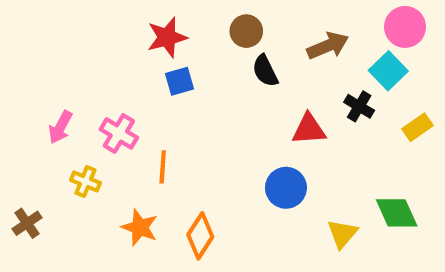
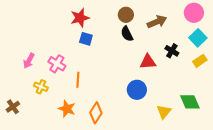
brown circle: (246, 31) -> (126, 15), moved
cyan square: (388, 71) -> (198, 38), moved
blue square: (179, 81) -> (86, 39), turned 32

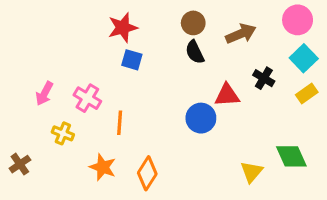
blue circle: (137, 90) -> (201, 118), moved

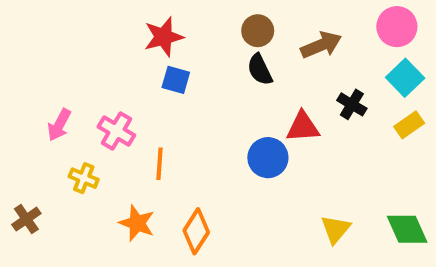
green diamond: (291, 156) -> (407, 229), moved

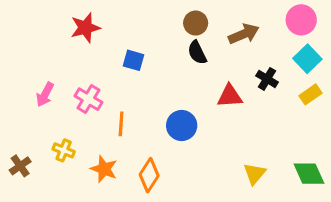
red star: (164, 37) -> (85, 28), moved
blue circle: (268, 158) -> (182, 126), moved
yellow cross: (84, 178) -> (64, 150), moved

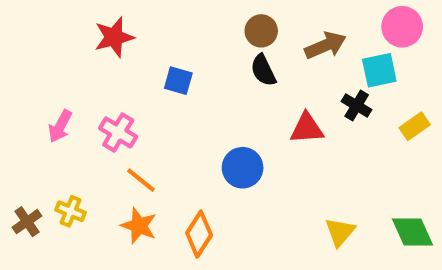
cyan square: (307, 59) -> (379, 70), moved, turned 32
orange line: (121, 124) -> (141, 180), moved, turned -55
yellow cross: (64, 150) -> (70, 211), moved

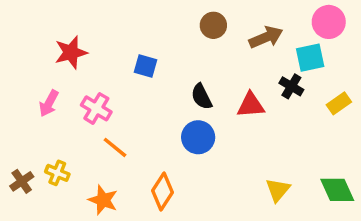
red star: (114, 37) -> (71, 52), moved
black semicircle: (263, 70) -> (202, 97), moved
orange star: (139, 226) -> (103, 200), moved

